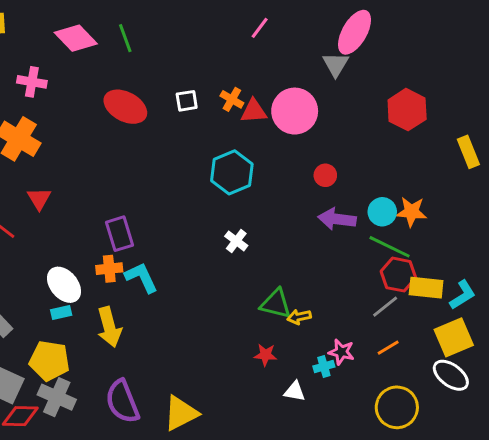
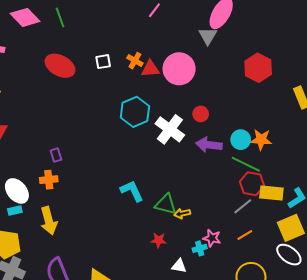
purple rectangle: (120, 234) -> (56, 155), size x0.6
white cross: (236, 241) -> (170, 129), moved, size x1.8
cyan L-shape: (141, 277) -> (132, 191), moved

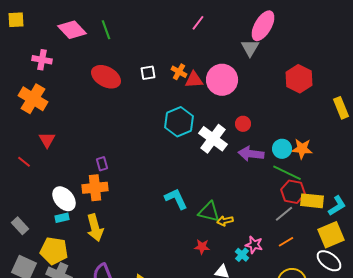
orange cross: (49, 180) -> (95, 188), size x1.4
cyan cross: (200, 248) -> (242, 255), turned -32

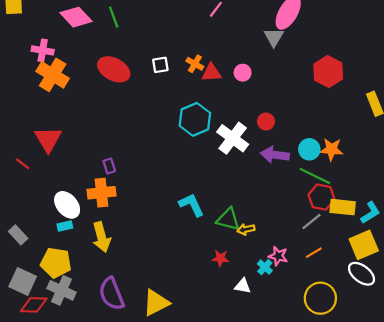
pink circle: (222, 80) -> (243, 73), size x0.5
orange cross: (33, 99) -> (53, 75), moved
red triangle: (47, 140) -> (48, 139), size x1.5

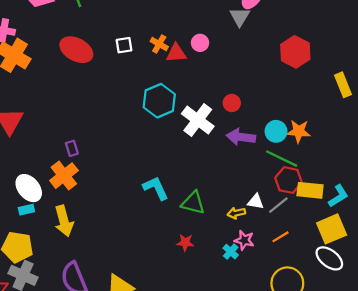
pink circle: (243, 73) -> (200, 43), moved
orange cross: (102, 193) -> (64, 176), turned -32
yellow arrow: (246, 229) -> (236, 213), moved
white triangle: (243, 286) -> (256, 202), moved

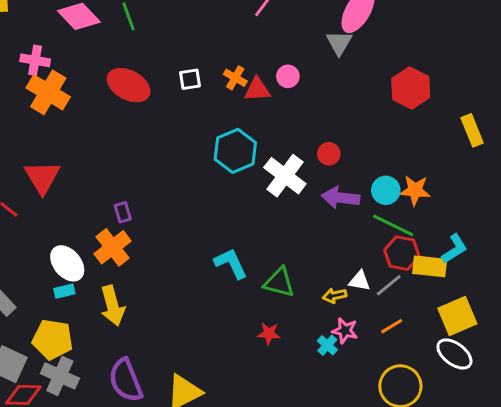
cyan L-shape: (338, 196) -> (454, 249), moved

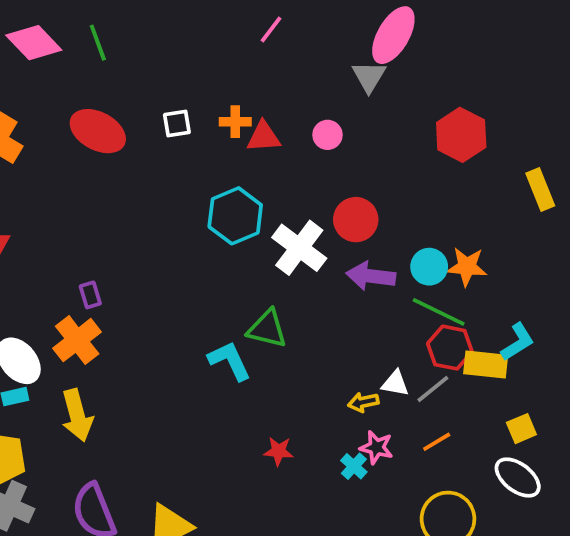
pink circle: (288, 76) -> (327, 135), moved
orange cross: (235, 78) -> (235, 122), turned -30
red circle: (329, 154) -> (356, 220), size x1.5
green triangle: (279, 282) -> (267, 329), moved
yellow square: (457, 316) -> (521, 429), size x0.6

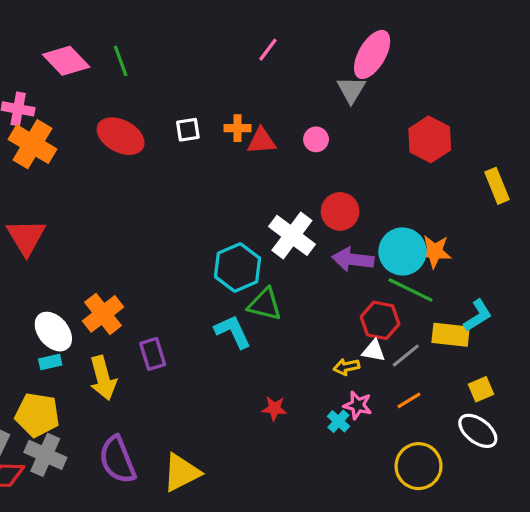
cyan hexagon: (235, 216) -> (238, 267), moved
cyan circle: (429, 267) -> (403, 251), size x1.5
purple rectangle: (90, 295) -> (153, 354), moved, size x1.4
red hexagon: (450, 348) -> (380, 320), moved

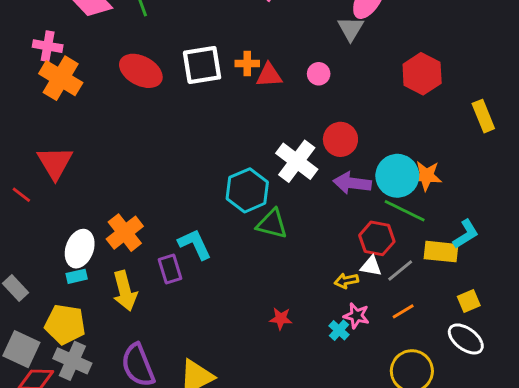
white square: (188, 130) -> (202, 65), size x1.8
white ellipse: (53, 332) -> (80, 249), turned 60
cyan L-shape: (233, 332) -> (195, 244), moved

